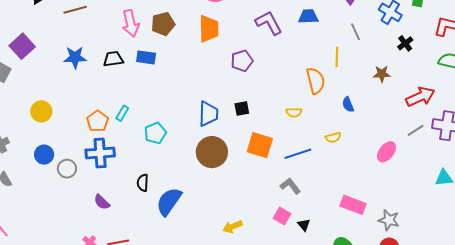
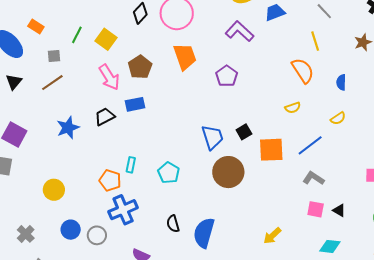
blue semicircle: (348, 105) -> (341, 82), turned 42
black square: (242, 109) -> (244, 132), moved

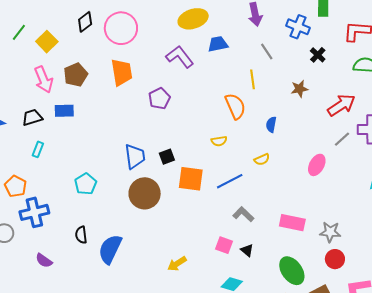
cyan rectangle: (131, 165) -> (38, 149), moved
gray L-shape: (313, 178) -> (243, 214), moved
orange pentagon: (110, 180) -> (16, 186), moved

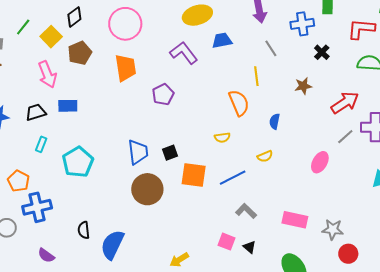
black diamond: (85, 22) -> (74, 17), moved
blue cross: (298, 27) -> (302, 24), turned -30
brown pentagon: (76, 75) -> (80, 53), moved
cyan pentagon: (86, 184) -> (78, 162), moved, size x1.4
red circle: (335, 259) -> (348, 254), moved

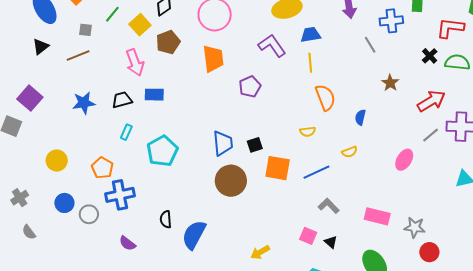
gray line: (271, 48) -> (370, 45), moved
black cross: (322, 52) -> (430, 56), moved
yellow line: (256, 76) -> (310, 63), moved
brown star: (303, 86) -> (390, 83), turned -30

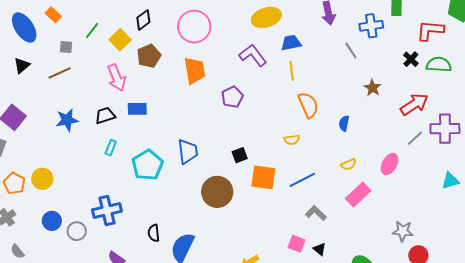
blue trapezoid: (223, 143) -> (188, 151), moved
yellow semicircle: (350, 152) -> (349, 164), moved
orange pentagon: (102, 168) -> (14, 183), moved
pink rectangle: (377, 216) -> (358, 195), moved, turned -55

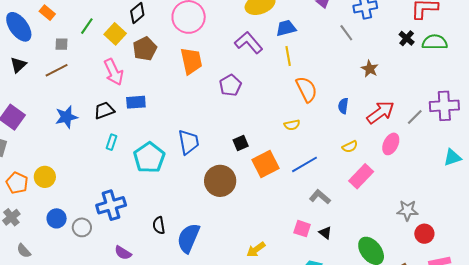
red arrow: (414, 104) -> (381, 112), moved
orange square: (263, 177) -> (265, 164), turned -32

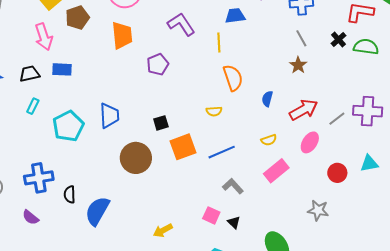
blue trapezoid: (286, 28) -> (235, 16), moved
gray line: (346, 33) -> (301, 38), moved
blue cross: (111, 205) -> (39, 178), moved
red circle: (424, 234) -> (337, 173), moved

